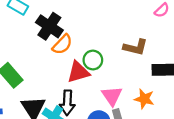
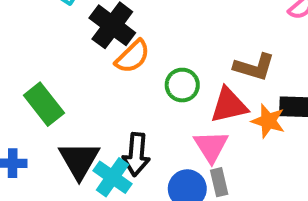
red triangle: (78, 72) -> (229, 105), moved
orange star: (144, 99) -> (268, 121), moved

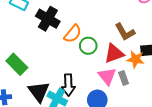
orange semicircle: (133, 57) -> (73, 34), moved
brown L-shape: (254, 67) -> (125, 32), turned 50
gray rectangle: (219, 182) -> (124, 78), moved

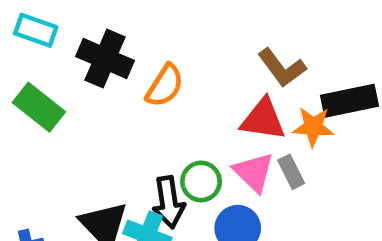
green circle: (88, 46) -> (201, 181), moved
red triangle: (114, 54) -> (263, 119), turned 35
green rectangle: (17, 64) -> (39, 107), moved

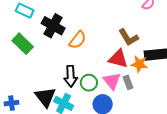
black arrow: (169, 202) -> (71, 76), moved

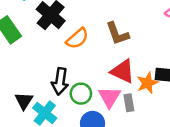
brown L-shape: (129, 37) -> (117, 34), moved
orange star: (139, 64) -> (147, 83), turned 30
black triangle: (45, 97) -> (24, 101), size x0.7

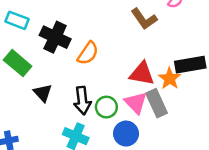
brown L-shape: (117, 34) -> (144, 19), moved
black triangle: (24, 101) -> (43, 93), moved
gray rectangle: (129, 103) -> (157, 103), size x1.5

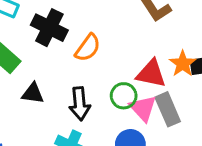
orange star: (170, 78) -> (183, 64), moved
black triangle: (43, 93) -> (33, 93), turned -42
green circle: (106, 107) -> (124, 96), moved

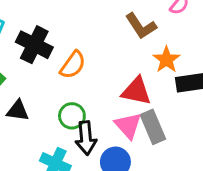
orange star: (183, 64) -> (166, 60), moved
green circle: (124, 96) -> (72, 116), moved
black arrow: (80, 104) -> (86, 138), moved

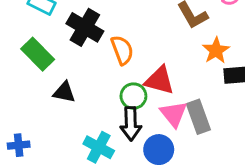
orange semicircle: (73, 65) -> (122, 50), turned -60
red triangle: (136, 91) -> (159, 80), moved
green circle: (72, 116) -> (133, 96), moved

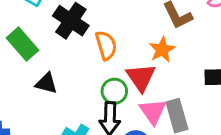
orange star: (216, 50) -> (162, 50), moved
red triangle: (159, 80) -> (141, 77), turned 36

